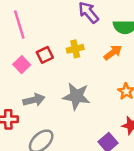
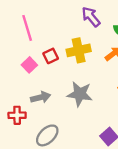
yellow cross: (75, 49) -> (79, 50), size x1.5

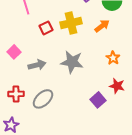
pink square: (29, 65) -> (14, 52), moved
red cross: (17, 115) -> (16, 94), moved

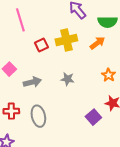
gray star: (72, 62) -> (67, 79), size x0.6
gray ellipse: (43, 99) -> (38, 116), turned -60

